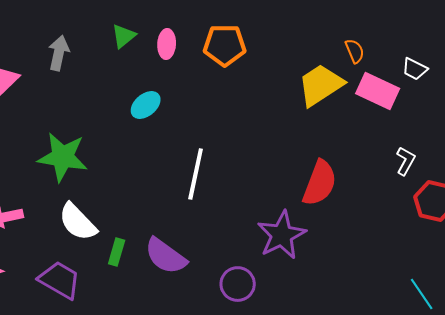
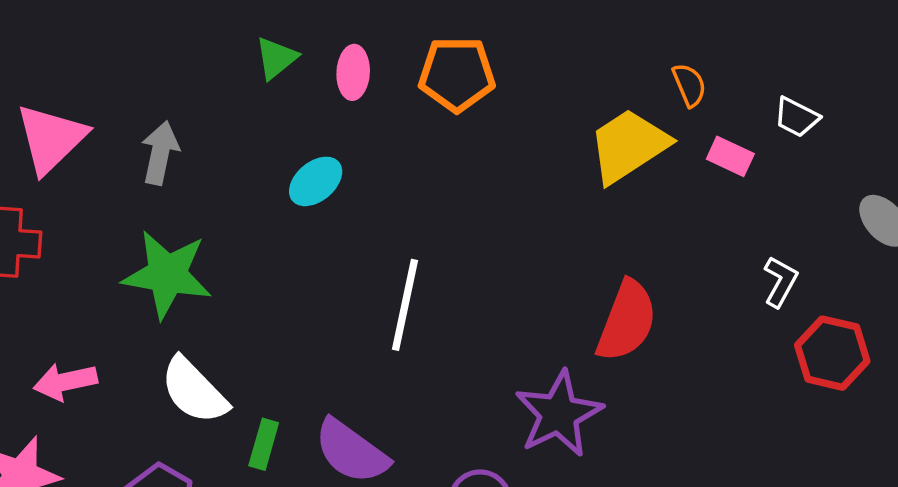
gray arrow: (59, 53) -> (160, 153), moved
pink rectangle: (378, 91) -> (730, 156), size x0.6

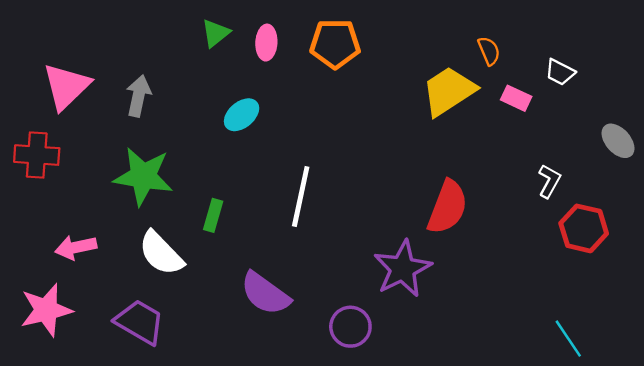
green rectangle: (264, 444) -> (213, 215), moved

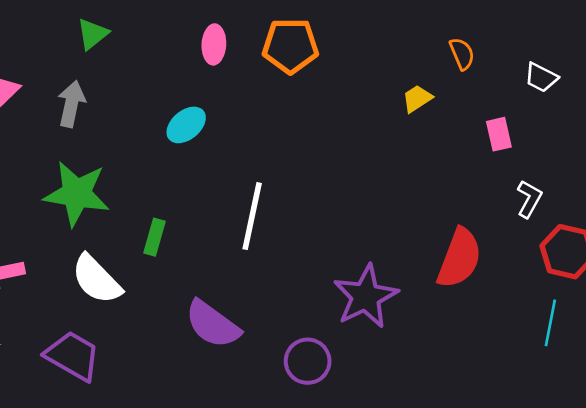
green triangle: (215, 33) -> (92, 34), moved
yellow trapezoid: (449, 91) -> (417, 99), size x0.5
pink rectangle: (516, 98) -> (499, 134), moved, turned 52
red semicircle: (448, 207) -> (459, 258), moved
cyan line: (568, 339) -> (550, 323), moved, turned 45

